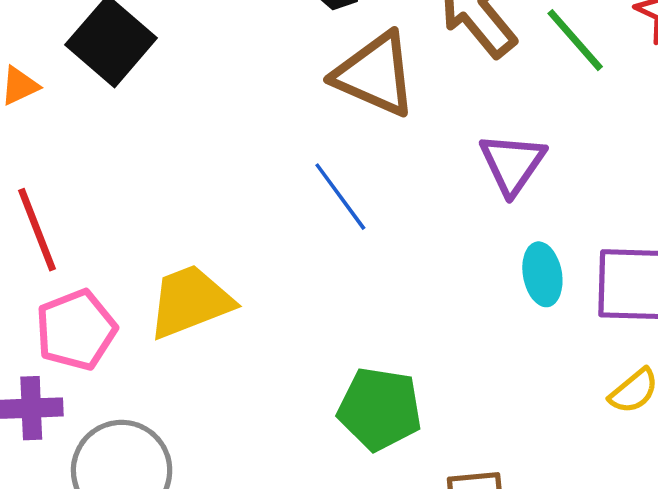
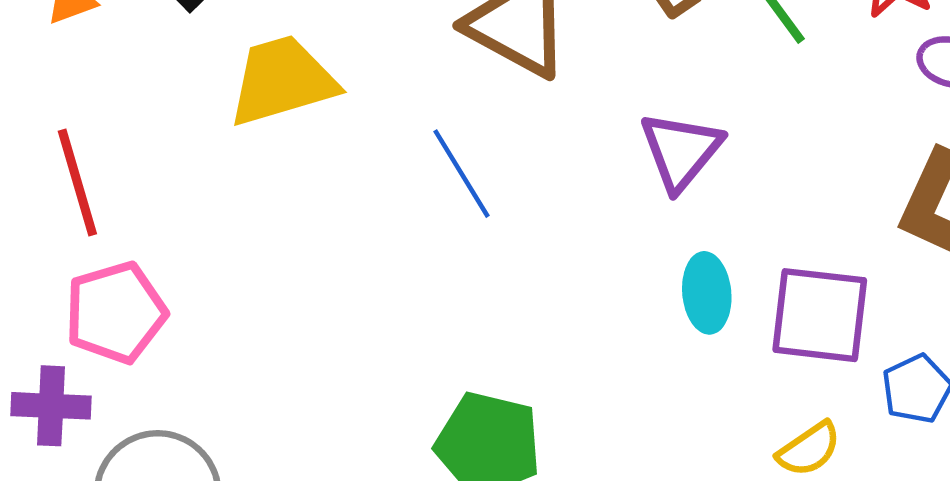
yellow trapezoid: (190, 302) -> (282, 81), moved

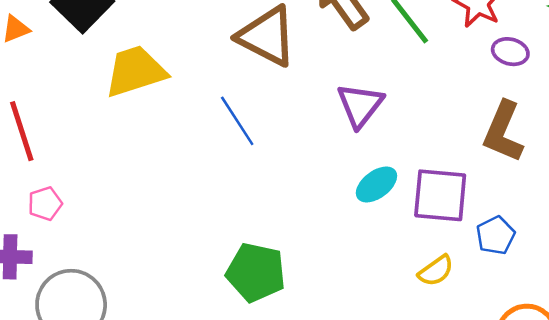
cyan ellipse: (707, 293) -> (376, 184), turned 60
pink pentagon: (116, 312) -> (45, 204), size x0.6

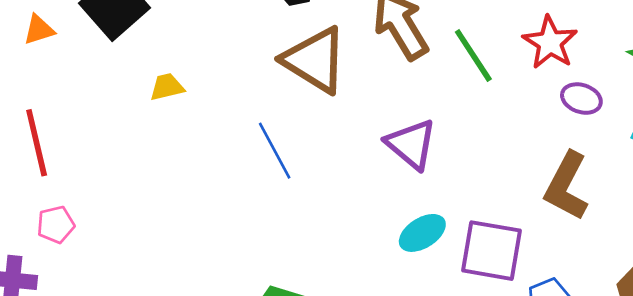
yellow trapezoid: (135, 71) -> (167, 87), size x0.5
purple triangle: (360, 105) -> (411, 144), turned -33

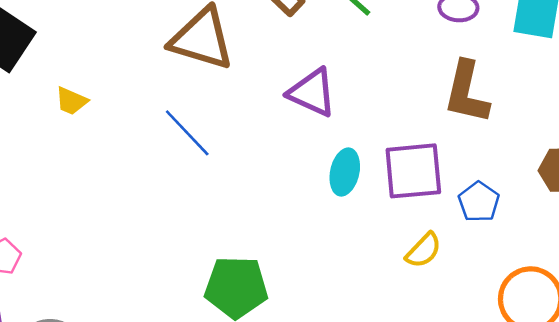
yellow trapezoid: (167, 87) -> (71, 101), turned -128
cyan ellipse: (422, 233) -> (345, 172), turned -30

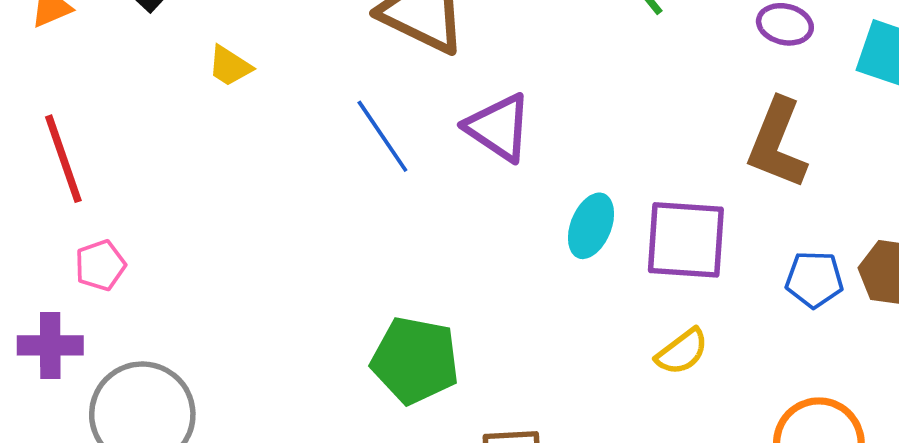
purple triangle: (312, 93) -> (499, 127), moved
blue pentagon: (479, 202) -> (814, 279), moved, turned 30

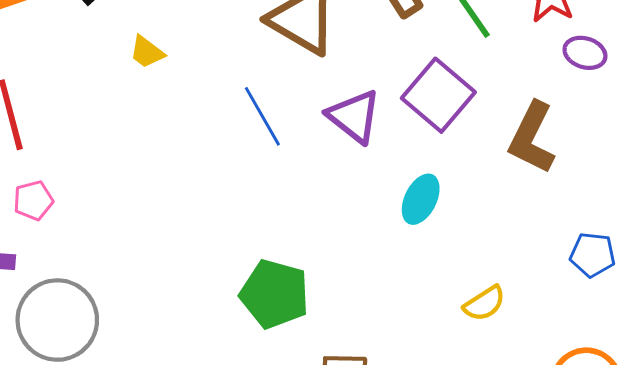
brown L-shape: (777, 143) -> (532, 138), moved
purple square: (686, 240) -> (438, 95), moved, turned 32

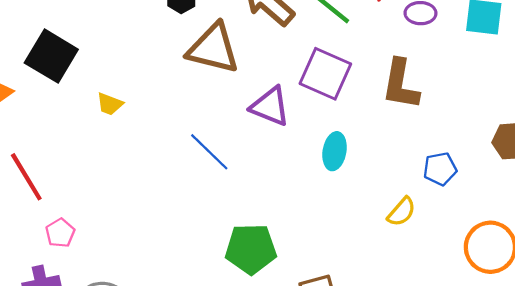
blue line: (262, 116) -> (209, 152), moved
blue pentagon: (593, 255) -> (440, 169), moved

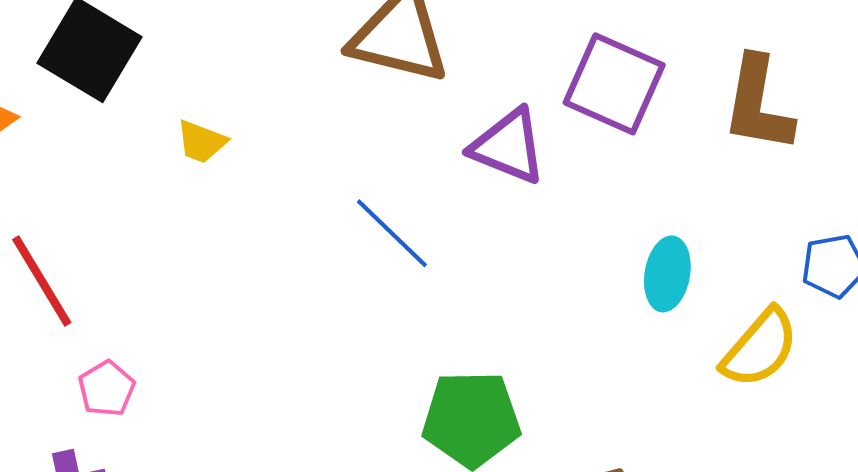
cyan ellipse: (335, 151) -> (667, 274), moved
yellow semicircle: (402, 212) -> (760, 348), size x1.4

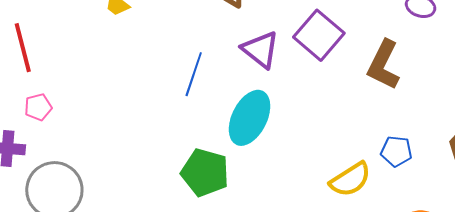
blue line: (392, 233) -> (194, 74), turned 48
cyan ellipse: (667, 274) -> (250, 118), moved, size x1.6

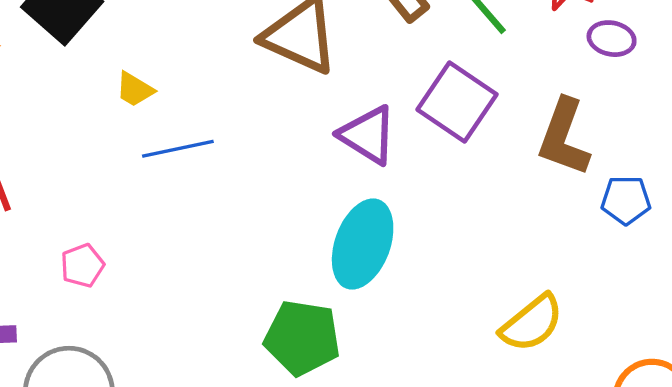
blue line: (194, 74) -> (178, 149), moved, turned 66
pink pentagon: (38, 107) -> (82, 266), moved
blue pentagon: (396, 151) -> (626, 200), moved

